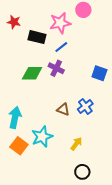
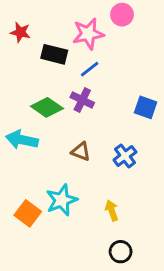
green diamond: (32, 73) -> (47, 107), turned 35
brown triangle: (63, 109) -> (81, 152), moved
cyan arrow: (15, 118) -> (22, 140), moved, turned -90
yellow arrow: (76, 144) -> (112, 210), turned -56

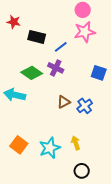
pink star: (88, 34) -> (85, 32), moved
brown triangle: (81, 152) -> (64, 102), moved, turned -48
cyan star: (62, 200) -> (50, 148), moved

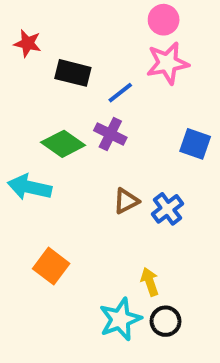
orange square: (19, 145) -> (51, 266), moved
cyan star: (50, 148) -> (120, 319), moved
black circle: (82, 171) -> (166, 321), moved

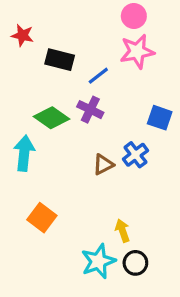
cyan arrow: (30, 187) -> (24, 153), turned 84
blue cross: (167, 209) -> (135, 155), moved

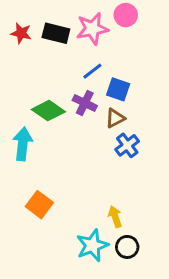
pink star: (137, 52) -> (92, 29), moved
black rectangle: (60, 60) -> (56, 33), moved
blue square: (160, 118) -> (118, 89), moved
brown triangle: (103, 164) -> (115, 118), moved

